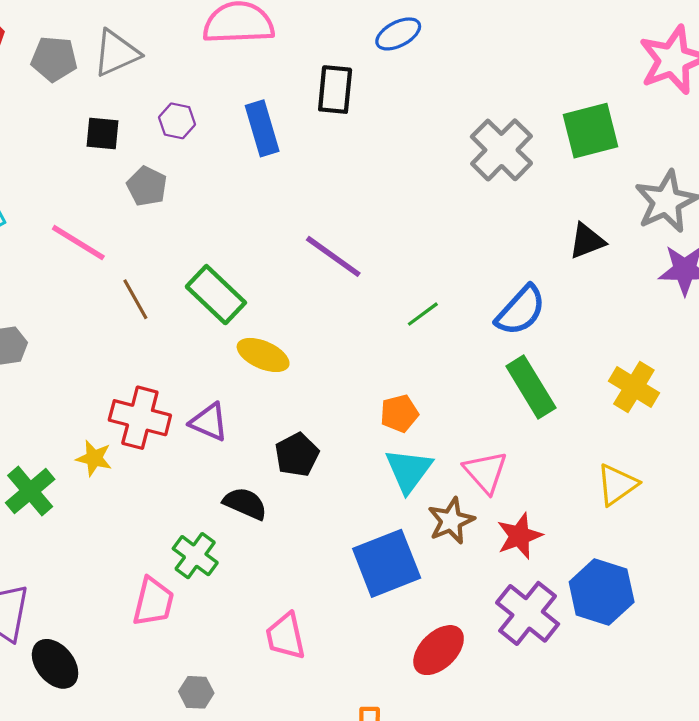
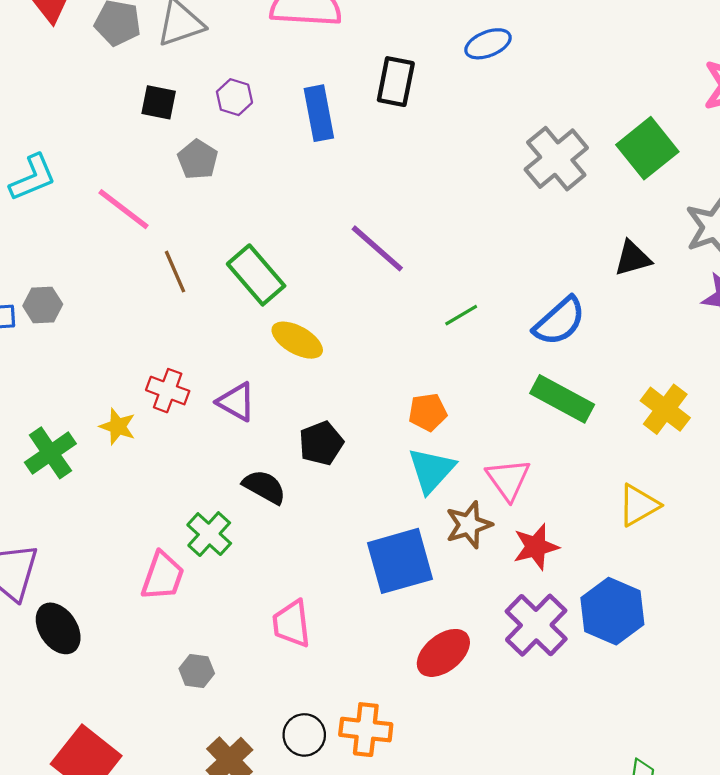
blue ellipse: (398, 34) -> (488, 44), moved
green square: (590, 131) -> (647, 148), turned -30
green rectangle: (531, 387) -> (562, 399), turned -36
red cross: (140, 418) -> (168, 391), size x0.7

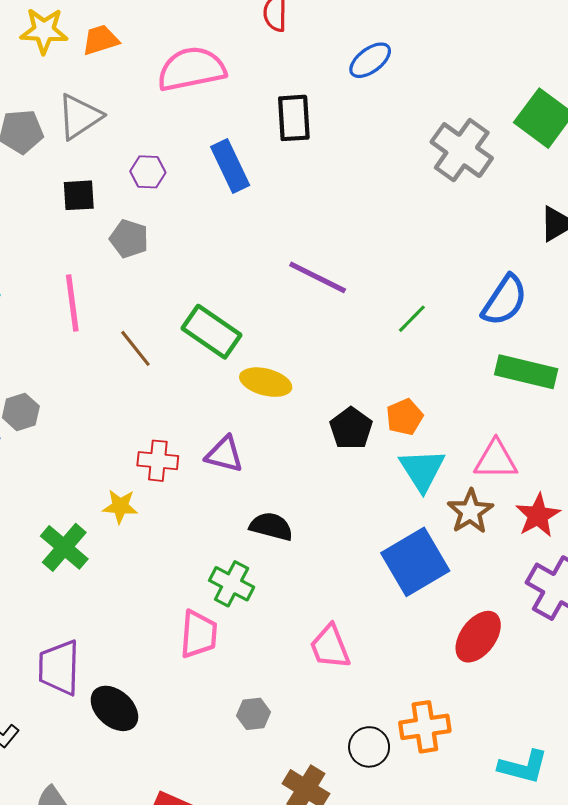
pink line: (123, 209) -> (72, 303), turned 60
black pentagon: (321, 443) -> (351, 428), moved
pink triangle: (508, 479) -> (496, 460), turned -39

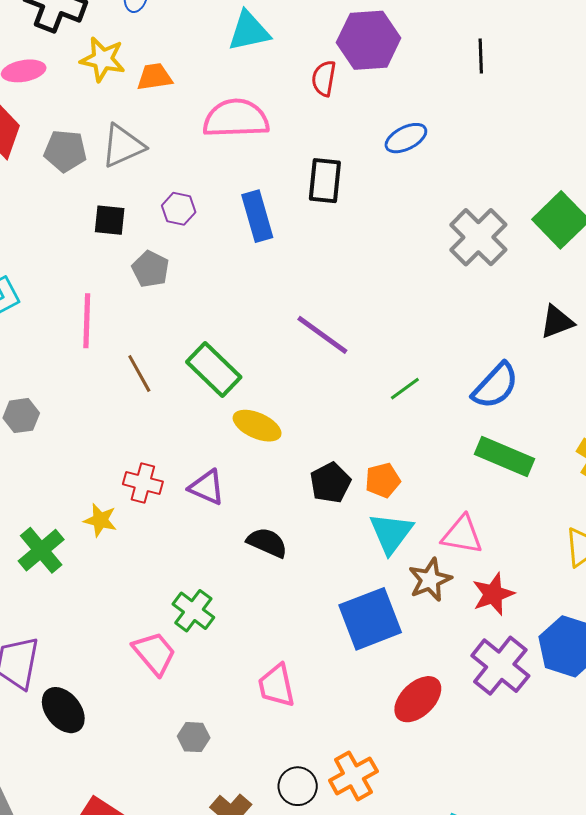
black semicircle: (271, 526) -> (267, 543), moved
pink trapezoid: (199, 634) -> (154, 653), turned -54
orange cross: (425, 727) -> (353, 776), turned -30

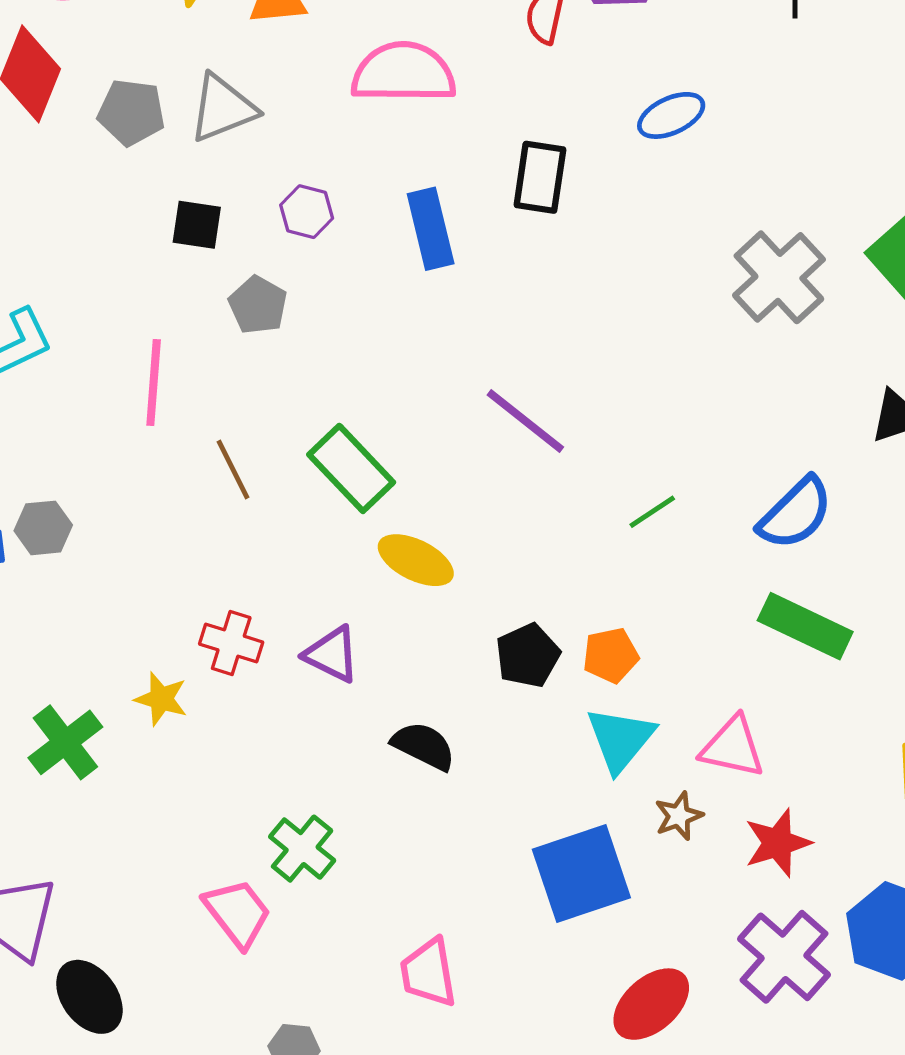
brown star: (430, 580) -> (679, 816), size x0.7

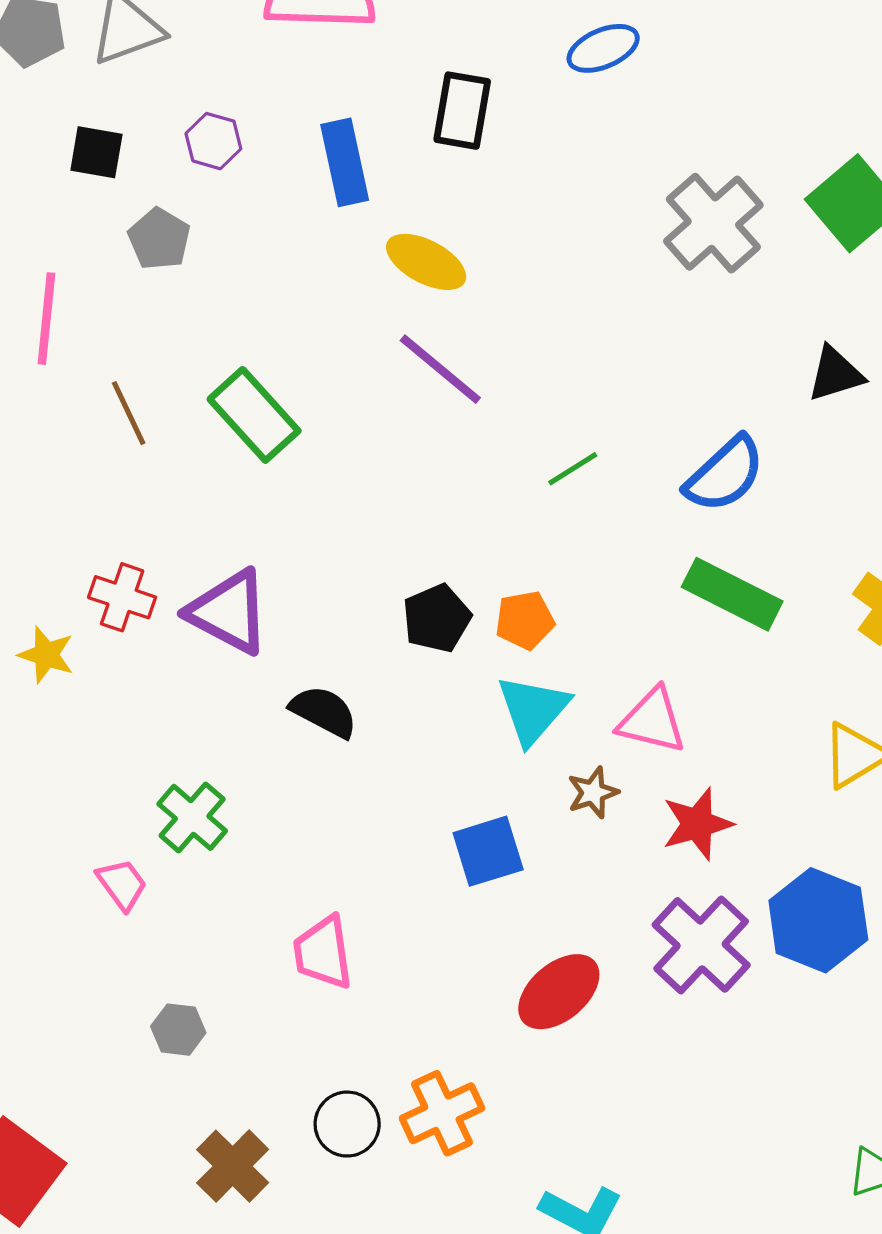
yellow ellipse: (416, 560) -> (426, 262), moved
purple triangle: (332, 654) -> (229, 612), size x1.4
blue square: (581, 874) -> (488, 851), size x0.7
pink trapezoid: (238, 913) -> (122, 884), size x0.7

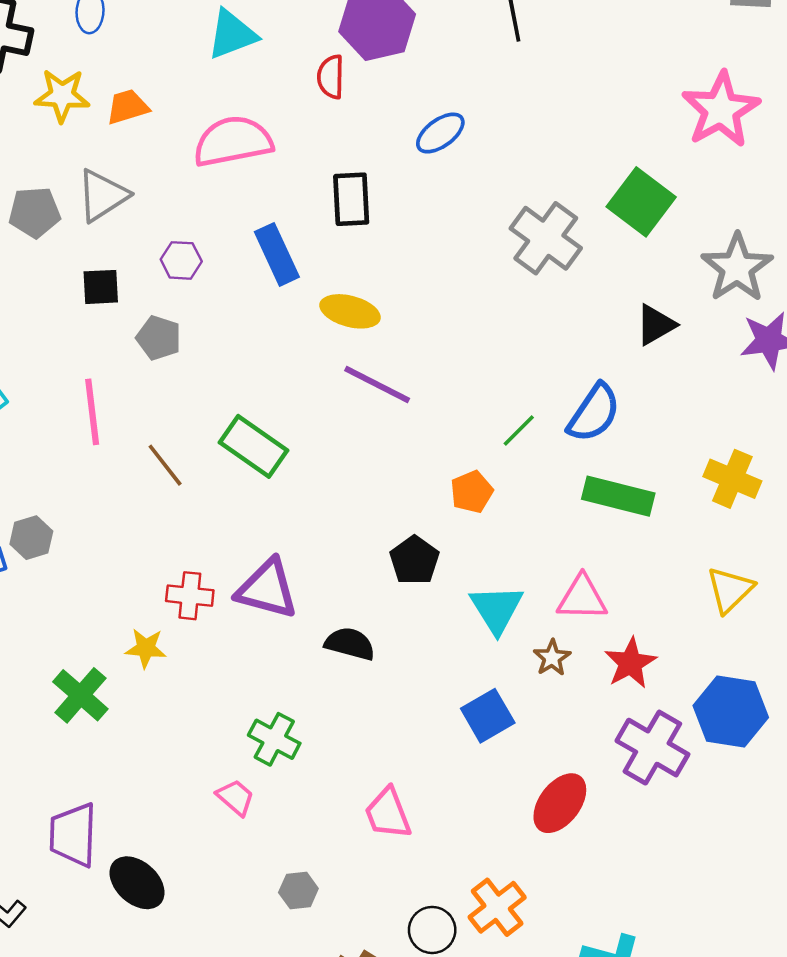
green line: (573, 469) -> (519, 431), moved
orange pentagon: (525, 620) -> (472, 492), moved

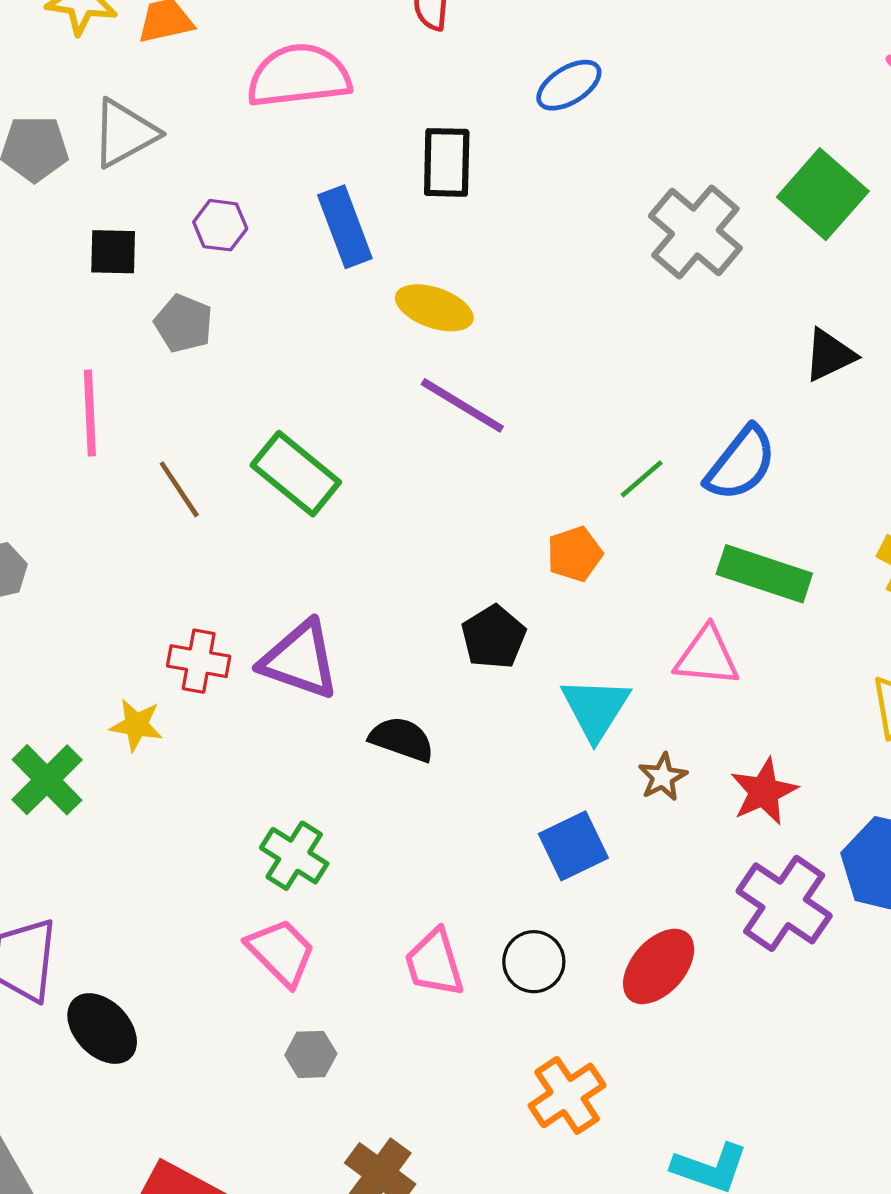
pink triangle: (582, 598) -> (707, 656), moved
pink trapezoid: (235, 797) -> (281, 952), moved, size x1.4
black circle: (432, 930) -> (534, 962), moved

